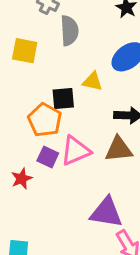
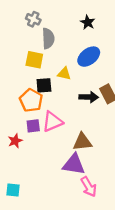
yellow square: (25, 51) -> (34, 60), moved
brown triangle: (119, 149) -> (82, 142), moved
purple square: (48, 157) -> (33, 126), turned -32

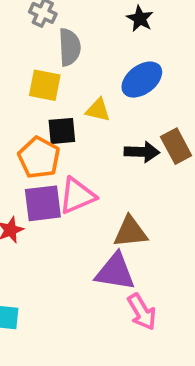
purple square: (33, 126) -> (43, 203), size x1.5

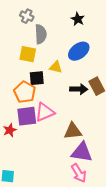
purple triangle: (115, 272) -> (82, 152), moved

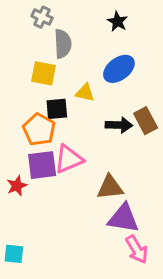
pink arrow: (79, 173) -> (137, 249), moved

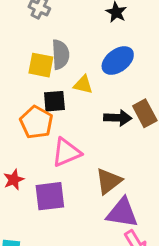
gray semicircle: (63, 44) -> (60, 54), moved
purple square: (42, 165) -> (50, 196), moved
brown triangle: (110, 187) -> (109, 181), turned -32

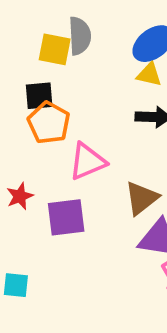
yellow triangle: (83, 85) -> (149, 74), moved
black square: (54, 101) -> (39, 96), moved

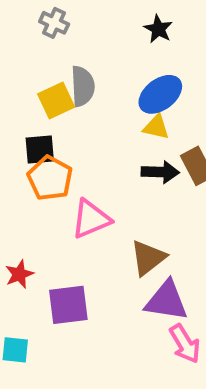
yellow square: (55, 49) -> (56, 100), turned -36
red star: (20, 196) -> (19, 274), moved
purple square: (66, 217) -> (68, 305), moved

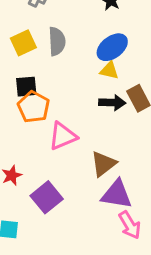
yellow square: (56, 100) -> (23, 43), moved
purple square: (68, 305) -> (47, 197), turned -32

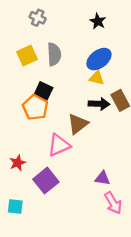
black square: (26, 87) -> (44, 91), moved, turned 30
pink triangle: (63, 136) -> (59, 145), moved
brown triangle: (103, 164) -> (78, 124), moved
purple triangle: (117, 194) -> (103, 178), size x0.6

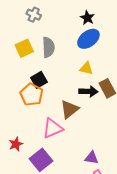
blue ellipse: (99, 59) -> (88, 39), moved
black square: (44, 91) -> (39, 80), turned 35

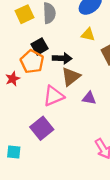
black arrow: (88, 91) -> (62, 58), moved
red star: (16, 144) -> (13, 79), moved
purple triangle: (92, 158) -> (89, 98), moved

